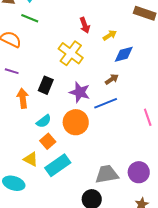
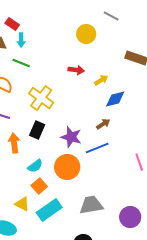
red arrow: (85, 25) -> (76, 70), turned -63
yellow cross: (71, 53) -> (41, 98), moved
gray trapezoid: (107, 174) -> (91, 205), moved

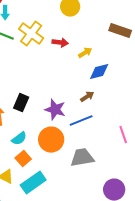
yellow cross: (41, 98) -> (31, 34), moved
gray trapezoid: (91, 205) -> (82, 158), moved

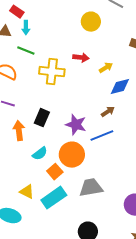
yellow cross: (31, 34) -> (52, 72), moved, turned -30
gray trapezoid: (82, 158) -> (91, 188), moved
orange square: (23, 159) -> (55, 172), moved

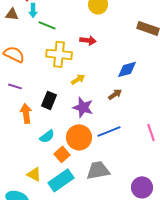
green line: (26, 51) -> (47, 25), moved
yellow arrow: (106, 68) -> (78, 79), moved
blue line: (102, 136) -> (109, 131), moved

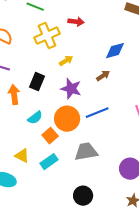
yellow cross: (59, 54) -> (47, 36), turned -30
cyan rectangle: (61, 180) -> (49, 162), size x0.7

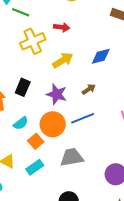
yellow arrow: (66, 61) -> (63, 60), moved, size x1.5
brown arrow: (103, 76) -> (89, 89), moved

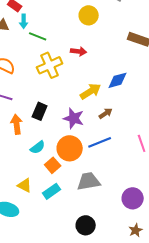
yellow arrow: (63, 60) -> (91, 91), moved

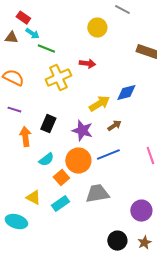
cyan arrow: (24, 21) -> (32, 34), turned -56
black circle: (86, 225) -> (117, 241), moved

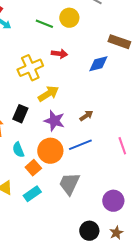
green line: (46, 49) -> (44, 24), moved
blue diamond: (126, 93) -> (98, 64), moved
yellow arrow: (99, 104) -> (48, 94), moved
cyan semicircle: (46, 160) -> (18, 150), turned 105
gray trapezoid: (97, 194) -> (69, 184), turned -55

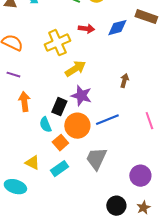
blue diamond: (98, 64) -> (117, 28), moved
black rectangle: (20, 114) -> (59, 107), moved
brown arrow: (86, 116) -> (124, 81), moved, turned -40

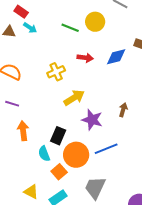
yellow cross: (57, 43) -> (56, 72), size x0.7
purple star: (81, 96) -> (92, 120), moved

